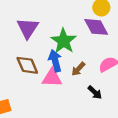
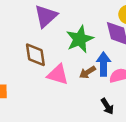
blue arrow: (55, 61) -> (104, 64), moved
black arrow: (95, 92) -> (107, 106), moved

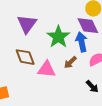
blue arrow: (104, 64) -> (82, 42), moved

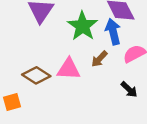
brown diamond: (25, 57) -> (36, 75), moved, turned -35

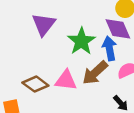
brown arrow: (99, 59) -> (95, 73), size x1.6

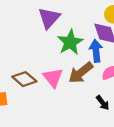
purple triangle: (44, 24) -> (49, 18), moved
pink triangle: (66, 80) -> (53, 78), turned 40

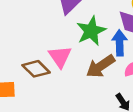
pink triangle: (53, 78) -> (60, 57), moved

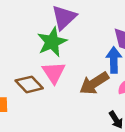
green star: (91, 31) -> (52, 42), moved

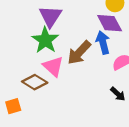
brown arrow: (94, 83) -> (79, 53), moved

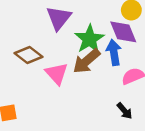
green star: (45, 40) -> (89, 39), moved
brown diamond: (35, 82) -> (28, 55), moved

